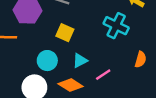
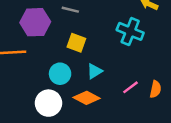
orange semicircle: (141, 60) -> (155, 89), moved
pink line: (103, 75) -> (130, 87), moved

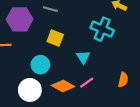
cyan triangle: (95, 71) -> (83, 57), moved, turned -32
pink line: (130, 87) -> (87, 83), moved

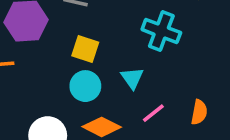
cyan circle: (40, 65) -> (85, 86), moved
pink line: (87, 83) -> (153, 113), moved

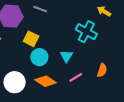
yellow square: (85, 49) -> (31, 39), moved
orange semicircle: (199, 112) -> (102, 70), moved

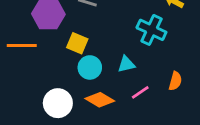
cyan triangle: (66, 56) -> (126, 64), turned 48

